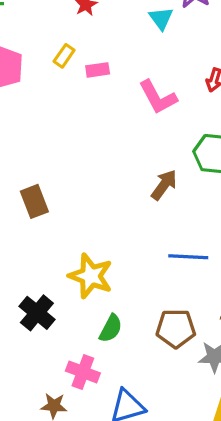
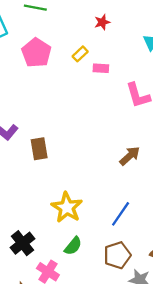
blue line: (188, 257) -> (121, 214), moved, turned -70
black cross: (37, 313) -> (23, 243), moved
brown pentagon: (176, 328) -> (117, 255), turned -30

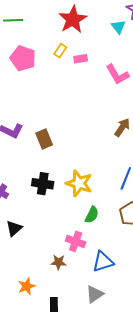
red star: (102, 22) -> (73, 19), size x2.0
black cross: (23, 243) -> (43, 184), moved, turned -30

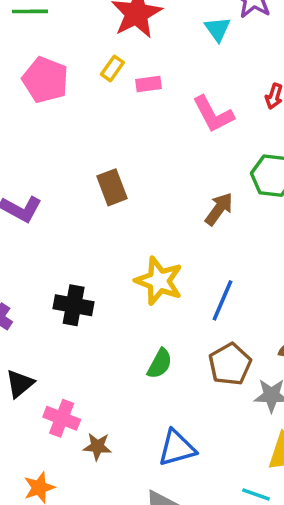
brown rectangle: (44, 139) -> (112, 187), moved
yellow star: (79, 183) -> (159, 281), moved
pink cross: (76, 241) -> (62, 418), moved

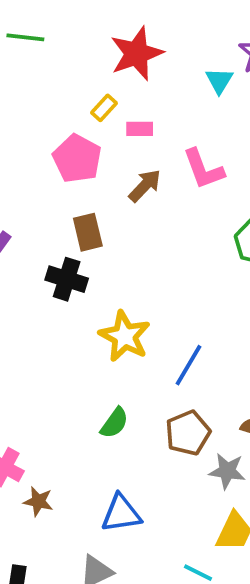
pink pentagon: (45, 80) -> (77, 159), moved
brown arrow: (219, 209) -> (145, 186), moved
black cross: (74, 305) -> (67, 279), moved

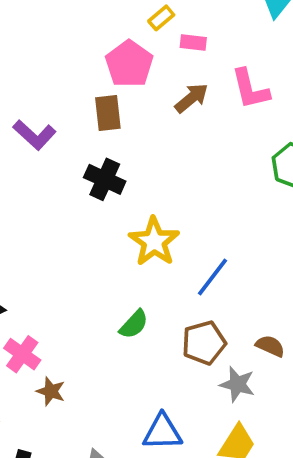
brown rectangle: (88, 232) -> (108, 113), moved
blue triangle: (121, 513) -> (162, 432), moved

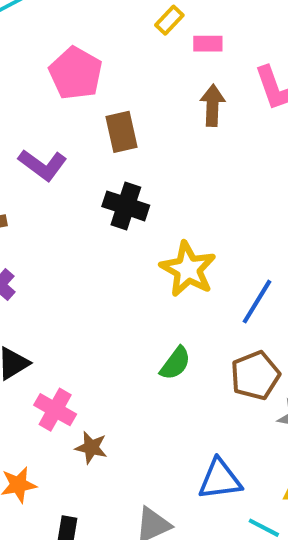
pink pentagon: (129, 64) -> (76, 73), moved
brown arrow: (192, 98) -> (213, 105), turned -42

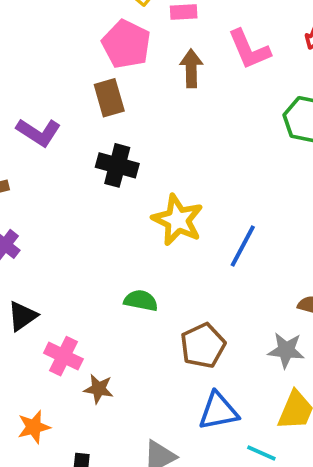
pink pentagon: (76, 73) -> (126, 44), moved
green semicircle: (175, 363) -> (141, 301), moved, turned -112
brown pentagon: (255, 376) -> (203, 346), moved

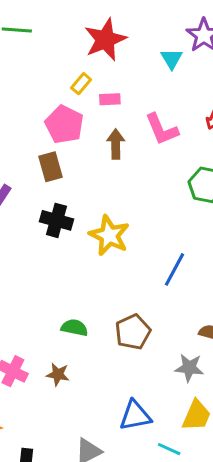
yellow star: (178, 220) -> (109, 235), moved
blue line: (243, 246) -> (175, 269), moved
brown pentagon: (203, 346) -> (133, 332), moved
brown star: (99, 389) -> (58, 374), moved

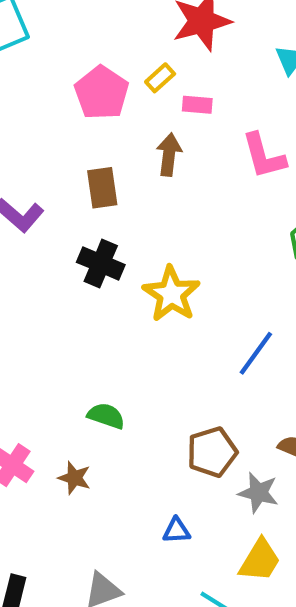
pink pentagon: (64, 124) -> (102, 93), moved
brown arrow: (116, 144) -> (169, 155), moved
brown pentagon: (133, 332) -> (212, 452), moved
blue triangle: (135, 416) -> (176, 531), moved, size x0.6

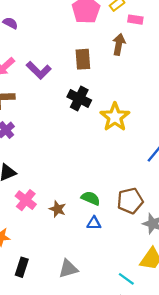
green semicircle: (106, 416) -> (91, 198), moved
blue triangle: (176, 531) -> (94, 223), moved

